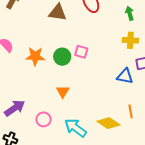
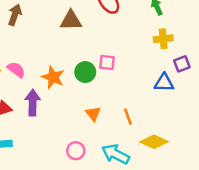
orange star: (35, 56) -> (53, 77), turned 30
purple arrow: (15, 108) -> (33, 103), moved, turned -45
orange line: (131, 111) -> (128, 117), moved

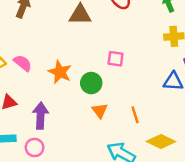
green circle: (85, 72) -> (91, 83), moved
purple arrow: (33, 103) -> (40, 116), moved
pink circle: (76, 151) -> (35, 147), moved

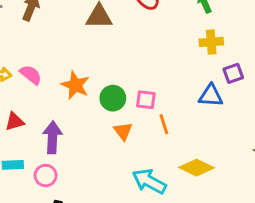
pink square: (116, 59) -> (146, 100), moved
orange line: (135, 115) -> (164, 124), moved

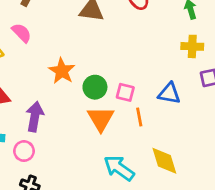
pink semicircle: (31, 75) -> (22, 33), moved
blue triangle: (211, 96) -> (169, 93), moved
orange triangle: (123, 131) -> (101, 119), size x1.5
yellow diamond: (196, 168) -> (164, 161), turned 40

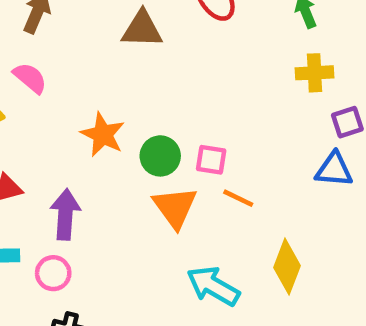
blue triangle: (169, 93) -> (334, 170), moved
orange line: (139, 117) -> (238, 198), turned -48
yellow diamond: (164, 161) -> (287, 267), turned 44

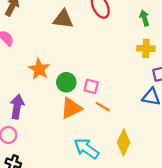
orange triangle: (175, 207) -> (71, 108), turned 35

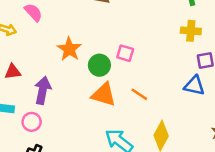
pink square: (91, 86) -> (125, 53), moved
orange triangle: (71, 108) -> (104, 95), turned 40

